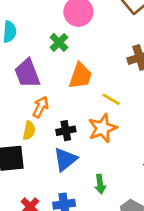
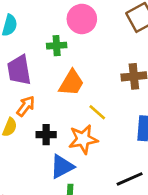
green cross: (59, 42) -> (57, 46), turned 30
blue triangle: (65, 159) -> (62, 166), moved

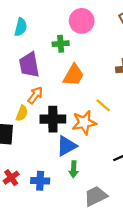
yellow line: (97, 112) -> (103, 105), moved
black cross: (46, 135) -> (53, 119), size x1.5

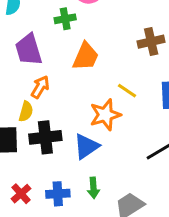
black cross: (53, 119) -> (45, 137), moved
green arrow: (74, 169) -> (93, 188), moved

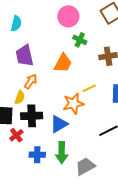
green cross: (65, 19) -> (80, 40), moved, turned 32
yellow line: (127, 91) -> (89, 88), turned -64
green arrow: (93, 188) -> (62, 153), size x1.5
red cross: (21, 194) -> (16, 135), moved

